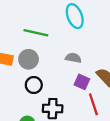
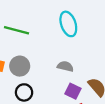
green line: (36, 33) -> (17, 30), moved

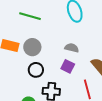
purple square: (73, 91) -> (68, 66), moved

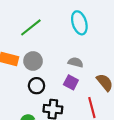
green line: (30, 16) -> (31, 27), turned -55

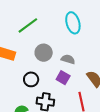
gray circle: (33, 61) -> (44, 53), moved

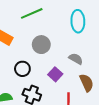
gray semicircle: (68, 59) -> (76, 59), moved

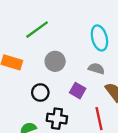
cyan ellipse: (78, 21) -> (99, 38), moved

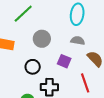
cyan ellipse: (99, 38) -> (77, 14), turned 30

